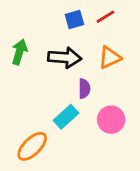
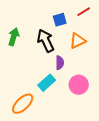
red line: (105, 17) -> (84, 12), moved
blue square: (74, 20) -> (60, 20), moved
black arrow: (65, 58) -> (46, 41), turned -120

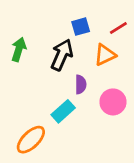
red line: (84, 12) -> (118, 28), moved
black arrow: (46, 41) -> (62, 55), turned 50
pink circle: (79, 85) -> (113, 102), moved

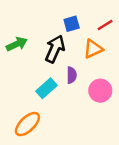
green arrow: (19, 49) -> (17, 44), turned 48
cyan rectangle: (63, 111) -> (47, 88), moved

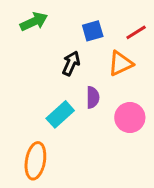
green arrow: (17, 44) -> (34, 22), moved
black arrow: (55, 49) -> (71, 63), size x0.7
orange ellipse: (27, 124) -> (35, 161), turned -36

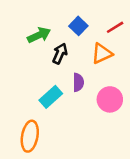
green arrow: (34, 22) -> (39, 35), moved
blue square: (93, 31) -> (78, 26), turned -30

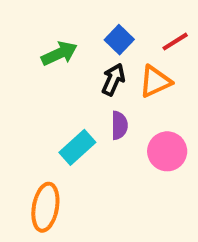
black arrow: (60, 54) -> (113, 79), moved

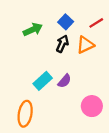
purple semicircle: (119, 125) -> (65, 81), moved, turned 40
pink circle: (167, 151) -> (92, 106), moved

